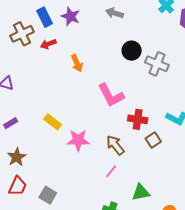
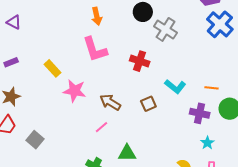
orange arrow: (77, 63) -> (97, 16), moved
pink L-shape: (111, 95) -> (95, 49), moved
red cross: (138, 119) -> (140, 61), moved
brown arrow: (115, 145) -> (110, 102), turned -30

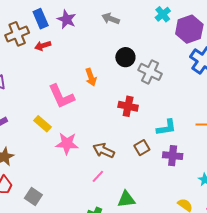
orange arrow: (97, 16) -> (91, 77), moved
pink L-shape: (95, 49) -> (61, 96), moved
cyan L-shape: (175, 86) -> (166, 127), turned -40
purple cross: (200, 113) -> (173, 156), moved

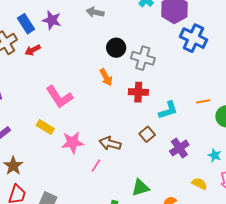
orange arrow: (91, 77) -> (106, 77), moved
red cross: (128, 106) -> (138, 92), moved
purple cross: (173, 156) -> (179, 148), moved, turned -30
pink line: (98, 176) -> (96, 166), moved

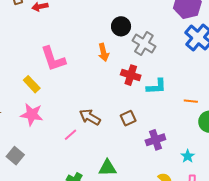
cyan L-shape: (168, 110) -> (156, 86), moved
pink star: (73, 142) -> (32, 114), moved

